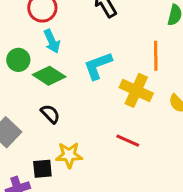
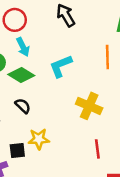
yellow cross: (136, 90) -> (89, 106), moved
red line: (128, 141) -> (97, 149), moved, turned 60

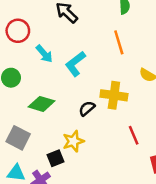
cyan arrow: (23, 47) -> (44, 54), moved
green diamond: (21, 75) -> (42, 104), moved
black semicircle: (23, 106) -> (87, 108), moved, turned -70

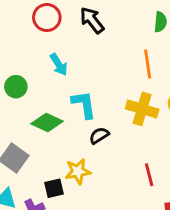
red circle: (18, 31) -> (47, 18), moved
cyan L-shape: (75, 64) -> (84, 104), moved, turned 110
yellow cross: (114, 95) -> (142, 109), moved

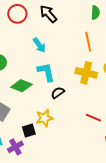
cyan arrow: (59, 64) -> (39, 45), moved
red line: (149, 175) -> (93, 118), turned -49

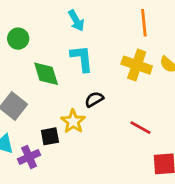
green diamond: (21, 86) -> (46, 74), turned 45
black semicircle: (58, 93) -> (94, 99), moved
yellow star: (44, 118) -> (73, 121), turned -30

